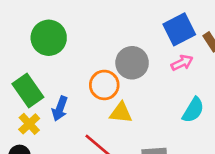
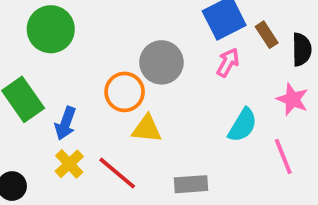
pink arrow: (182, 63) -> (228, 62), turned -35
yellow cross: (29, 124) -> (69, 164), moved

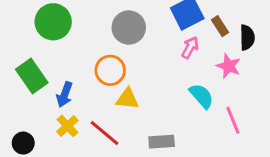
gray circle: (161, 62) -> (129, 28), moved
pink star: (292, 99) -> (229, 66), moved
cyan semicircle: (243, 125) -> (201, 96), turned -72

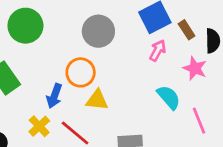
blue arrow: (65, 95) -> (54, 96), moved

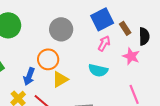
cyan semicircle: (169, 97) -> (98, 70), moved, turned 144
yellow triangle: (97, 100) -> (60, 79), turned -36

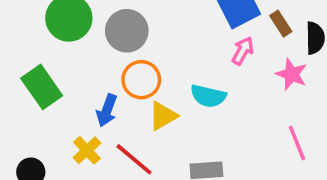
gray circle: (61, 29) -> (127, 31), moved
cyan semicircle: (98, 70) -> (208, 96), moved

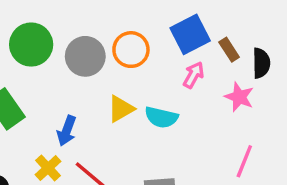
orange circle: (141, 80) -> (131, 50), moved
yellow triangle: (163, 116) -> (121, 109), moved
pink line: (297, 143) -> (244, 161), turned 44

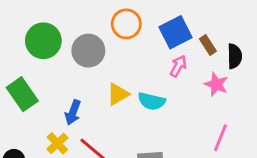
orange circle: (131, 50) -> (126, 24), moved

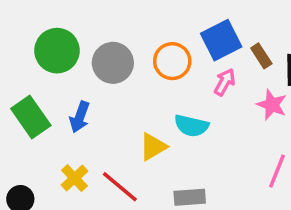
orange circle: (126, 24) -> (172, 61), moved
yellow triangle: (118, 94) -> (153, 147), moved
blue arrow: (73, 112) -> (80, 117), moved

